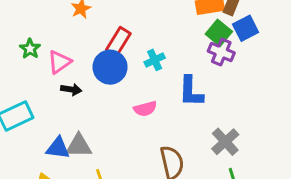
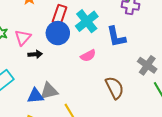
cyan cross: (155, 60) -> (87, 21), size x1.6

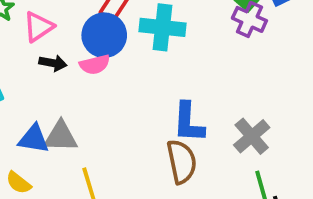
cyan cross: (87, 21) -> (163, 27), turned 30
blue L-shape: (116, 37) -> (189, 122), moved
pink semicircle: (88, 56) -> (95, 65), moved

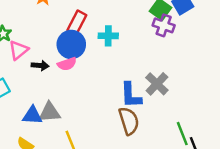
pink triangle: (38, 27) -> (19, 50), moved
cyan cross: (163, 27) -> (108, 36), size x0.7
gray cross: (252, 136) -> (157, 84), moved

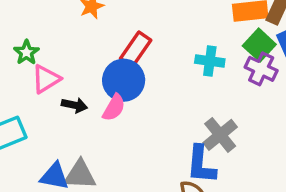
cyan cross: (108, 36) -> (210, 61), moved
pink semicircle: (67, 64) -> (114, 108), turned -48
gray cross: (157, 84) -> (220, 135), moved

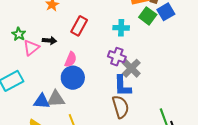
purple cross: (261, 69) -> (117, 57), moved
blue circle: (124, 80) -> (73, 78), moved
black arrow: (74, 105) -> (49, 41), moved

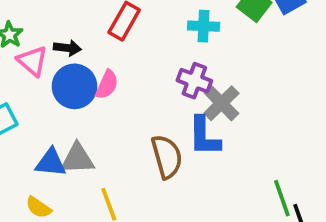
pink triangle: (31, 48) -> (32, 61), turned -42
blue circle: (73, 78) -> (74, 86), moved
brown semicircle: (121, 107) -> (167, 157), moved

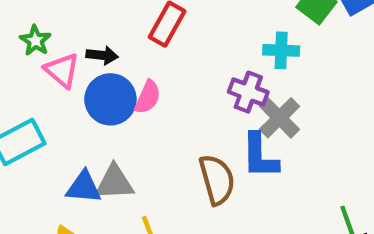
cyan cross: (204, 26) -> (281, 50), moved

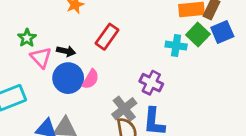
cyan cross: (281, 50) -> (176, 46), moved
gray cross: (279, 118) -> (124, 109), moved

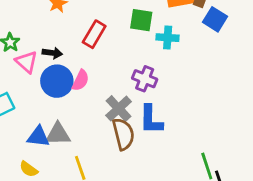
blue square: (222, 32) -> (215, 19), turned -30
green square: (198, 35) -> (141, 20), moved, turned -30

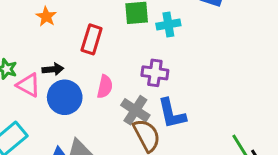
pink semicircle: (81, 80) -> (105, 87), moved

